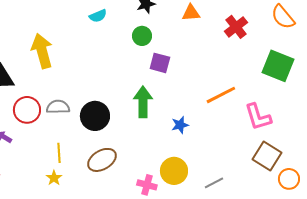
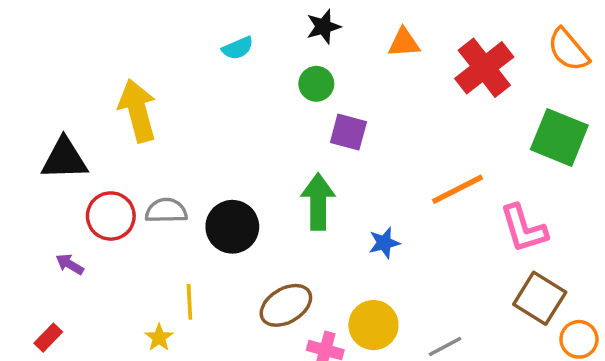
red cross: (236, 27) -> (484, 68), size x1.4
yellow line: (59, 153) -> (189, 302), moved
brown ellipse: (102, 160) -> (286, 305), moved

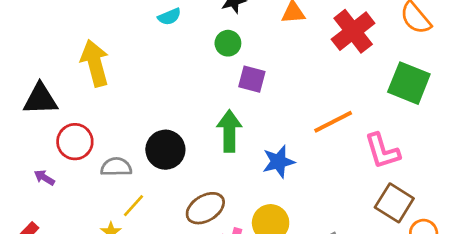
gray semicircle: (166, 211) -> (116, 167), moved
blue star: (384, 243) -> (279, 162), size x1.4
yellow line: (189, 302) -> (133, 206), turned 45

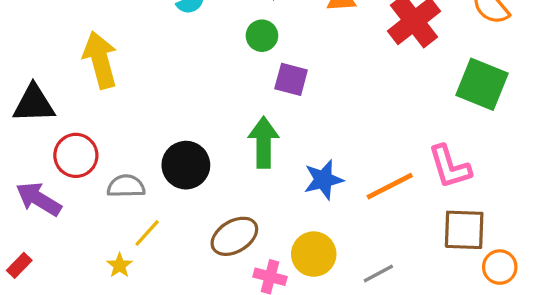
orange line: (333, 122) -> (390, 186), moved
purple arrow: (44, 178) -> (39, 199), size x1.8
brown square: (394, 203) -> (464, 230), turned -30

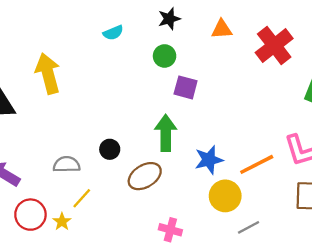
red circle: (76, 155) -> (30, 215), moved
black circle: (186, 165) -> (110, 149), size x0.6
brown ellipse: (234, 236) -> (145, 176), moved
yellow circle: (314, 254) -> (225, 196), moved

